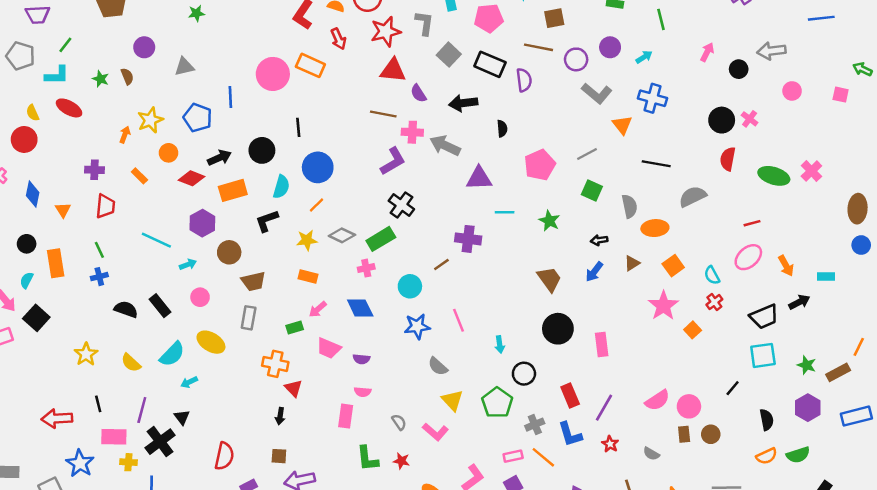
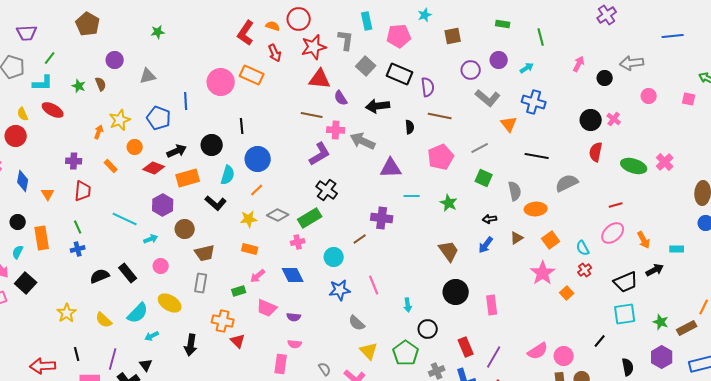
brown line: (538, 47) -> (440, 116), moved
black L-shape: (267, 221) -> (216, 203), turned -120
black semicircle: (126, 309) -> (100, 276), turned -42
black arrow: (280, 416) -> (191, 345), moved, size x1.5

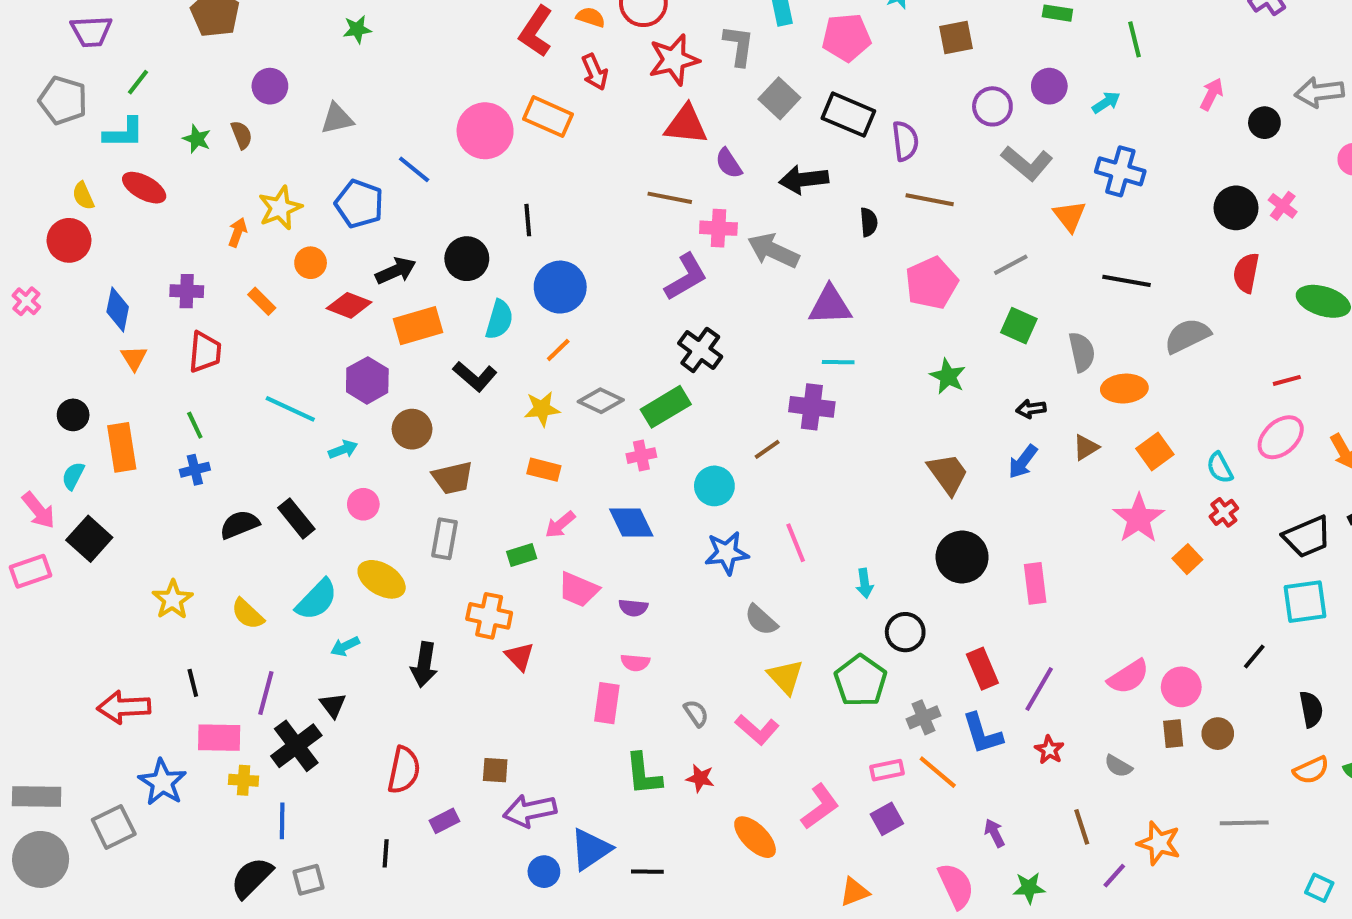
blue line: (186, 101) -> (414, 169), turned -48
blue diamond: (23, 181) -> (118, 309), moved
cyan line: (412, 196) -> (838, 362), moved

